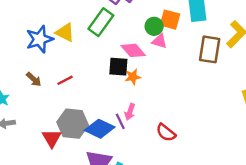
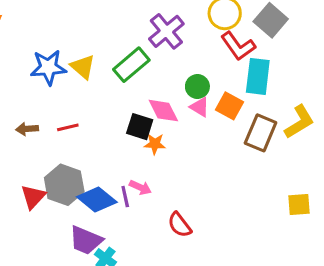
orange square: (170, 20) -> (229, 106), moved
brown arrow: (34, 79) -> (27, 129), moved, turned 119
pink arrow: (130, 112) -> (140, 187), turned -98

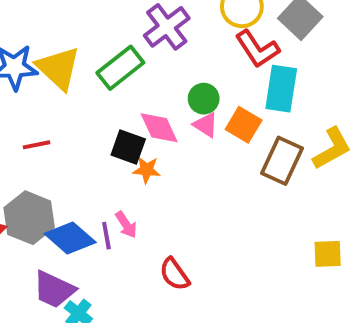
yellow triangle: (83, 67) -> (58, 68), size x1.4
pink arrow: (140, 187) -> (126, 225), turned 30

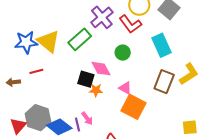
red L-shape: (257, 49) -> (130, 24), moved
cyan rectangle: (281, 89) -> (161, 45), turned -30
pink triangle: (206, 125) -> (125, 88), moved
orange square: (244, 125) -> (133, 107), moved, size x1.4
red line: (36, 145) -> (36, 71), moved

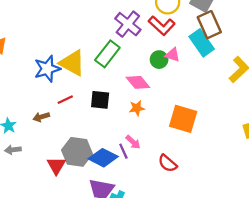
black square: (86, 79) -> (100, 100), moved
brown rectangle: (164, 82) -> (209, 25), moved, turned -35
pink triangle: (125, 88) -> (173, 55), moved

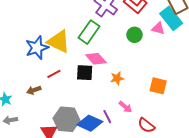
pink triangle: (173, 55) -> (158, 28), moved
pink diamond: (138, 82) -> (96, 59), moved
orange square: (183, 119) -> (158, 86), size x0.7
pink arrow: (133, 142) -> (125, 107), moved

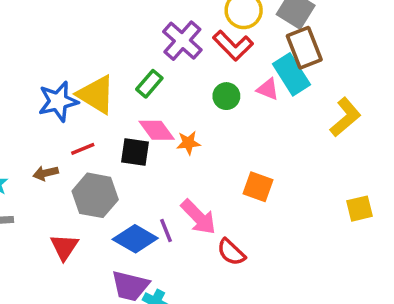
green rectangle: (89, 32) -> (149, 84), size x0.7
orange star: (117, 78) -> (188, 143), moved
pink arrow: (125, 107) -> (198, 217), size x1.6
gray hexagon: (67, 119) -> (95, 195), moved

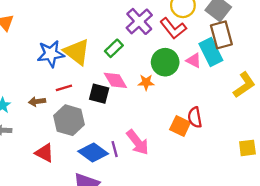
green circle: (226, 96) -> (165, 62), size x1.5
orange star: (188, 143) -> (146, 82), moved
red triangle: (64, 247) -> (44, 153), turned -42
red semicircle: (231, 252) -> (195, 117), moved, turned 30

